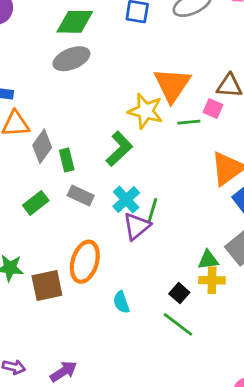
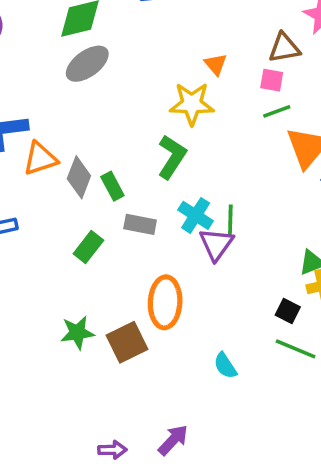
orange triangle: (172, 85) -> (216, 64), size x0.5
green line: (189, 122) -> (277, 111), moved
cyan semicircle: (121, 302) -> (225, 366), moved

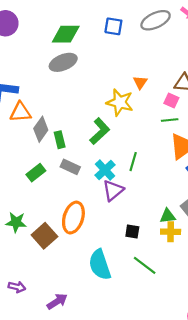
green line: (230, 220) -> (133, 162), moved
black square: (288, 311) -> (132, 232), moved, turned -32
brown square: (127, 342) -> (44, 236), turned -30
cyan semicircle: (225, 366) -> (100, 265), size x1.8
purple arrow: (112, 450) -> (17, 287), moved

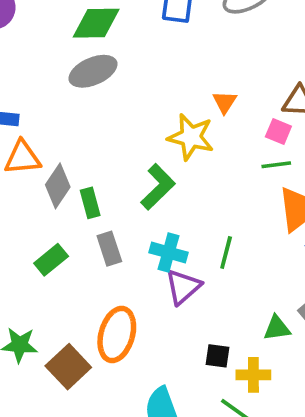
green line: (133, 162) -> (226, 252), moved
gray rectangle: (70, 167) -> (109, 249), turned 48
cyan cross: (105, 170) -> (169, 252), turned -30
yellow cross: (171, 232) -> (253, 375), moved

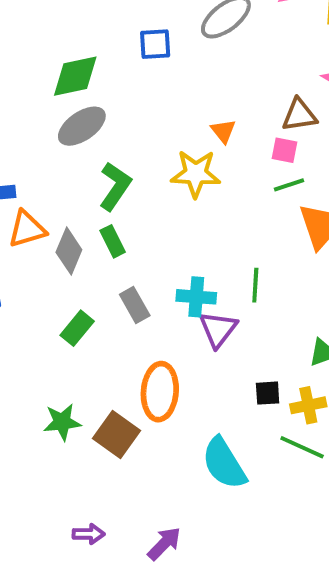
green L-shape: (158, 187) -> (115, 186), moved
green rectangle: (90, 203) -> (113, 241), moved

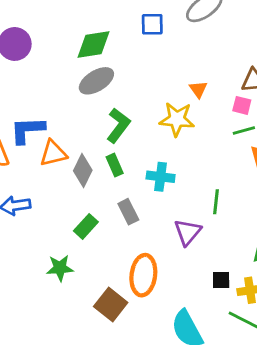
cyan cross: (196, 297) -> (161, 177), moved
green star: (62, 422) -> (60, 268), moved

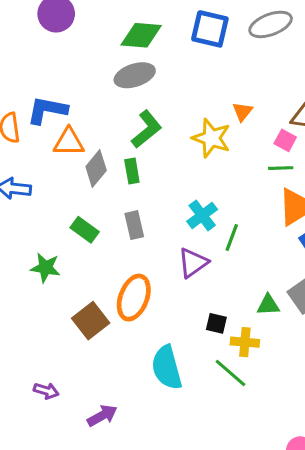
blue square: (152, 24) -> (210, 29), size x1.4
cyan cross: (161, 177) -> (202, 215), moved, turned 32
green rectangle: (86, 226) -> (85, 230), turned 70

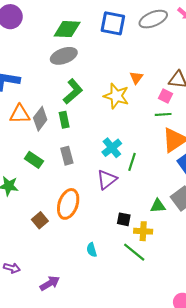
orange triangle: (69, 142) -> (20, 114), moved
brown square: (91, 321) -> (40, 220), size x0.7
cyan semicircle: (167, 368) -> (92, 250), size x0.5

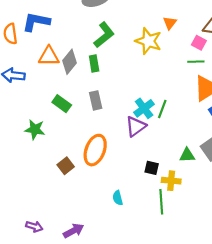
cyan cross: (112, 148) -> (144, 108), moved
green line: (134, 252) -> (161, 202), turned 45
purple arrow: (12, 268) -> (34, 226), moved

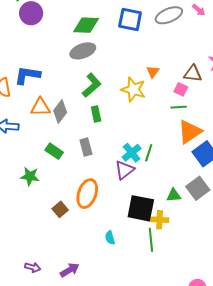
green rectangle: (94, 64) -> (96, 114), moved
black square: (152, 168) -> (141, 208), size x2.0

